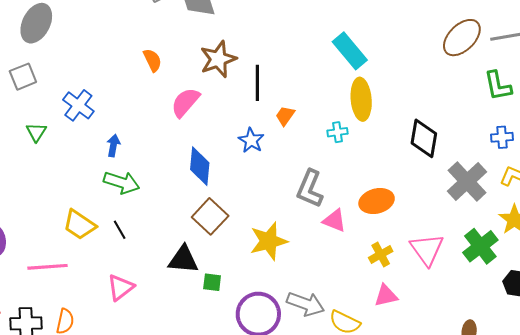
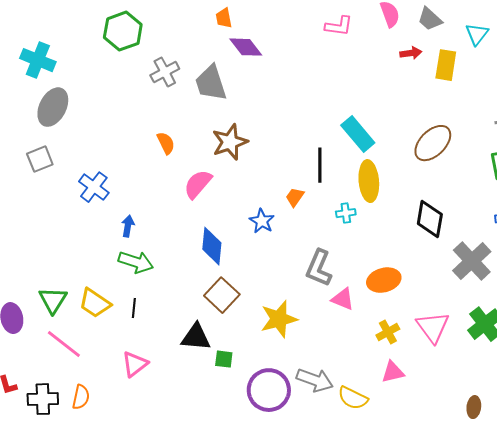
brown ellipse: (462, 38) -> (433, 143), moved
black line: (257, 83) -> (320, 165), moved
green triangle: (36, 132) -> (53, 300), moved, size x1.4
black line: (120, 230) -> (134, 308), turned 36
pink line: (48, 267) -> (64, 344), turned 42

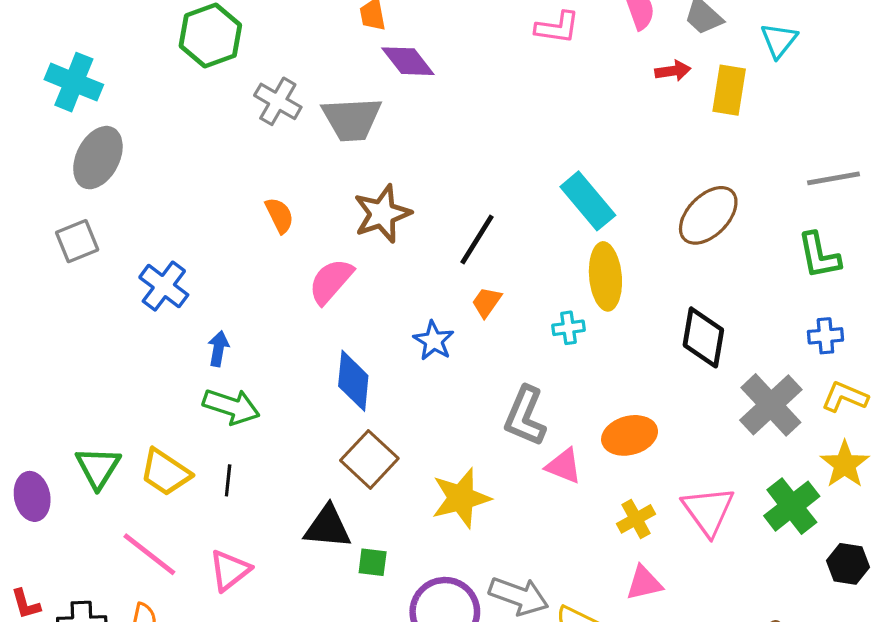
gray cross: (165, 72) -> (278, 101), turned -32
gray trapezoid: (211, 83) -> (352, 119), turned -75
black line: (320, 165) -> (477, 239), moved, turned 32
pink line: (64, 344) -> (149, 554), moved

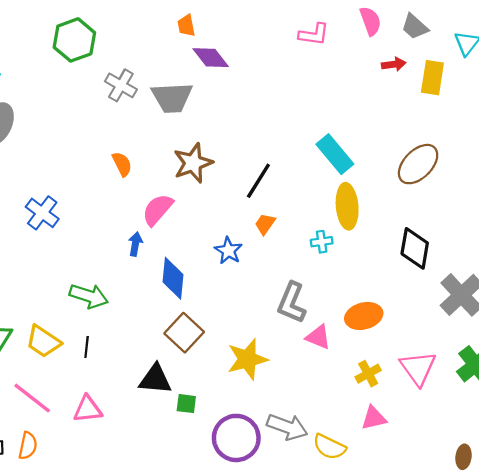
blue arrow: (218, 349) -> (135, 244), moved
pink triangle: (230, 570) -> (88, 409), turned 32

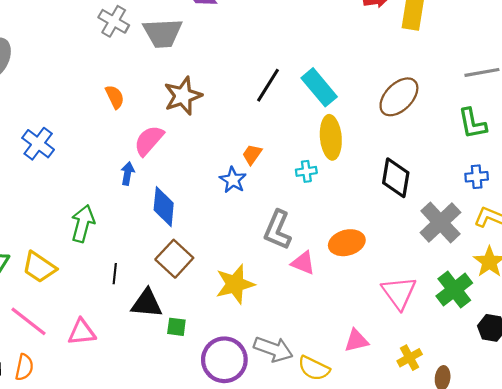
black line: (258, 181) -> (268, 85), moved
blue star: (228, 251) -> (233, 180), moved
green arrow: (89, 296) -> (83, 224), turned -93
black line: (87, 347) -> (115, 274), moved
yellow cross: (368, 374) -> (410, 358), moved

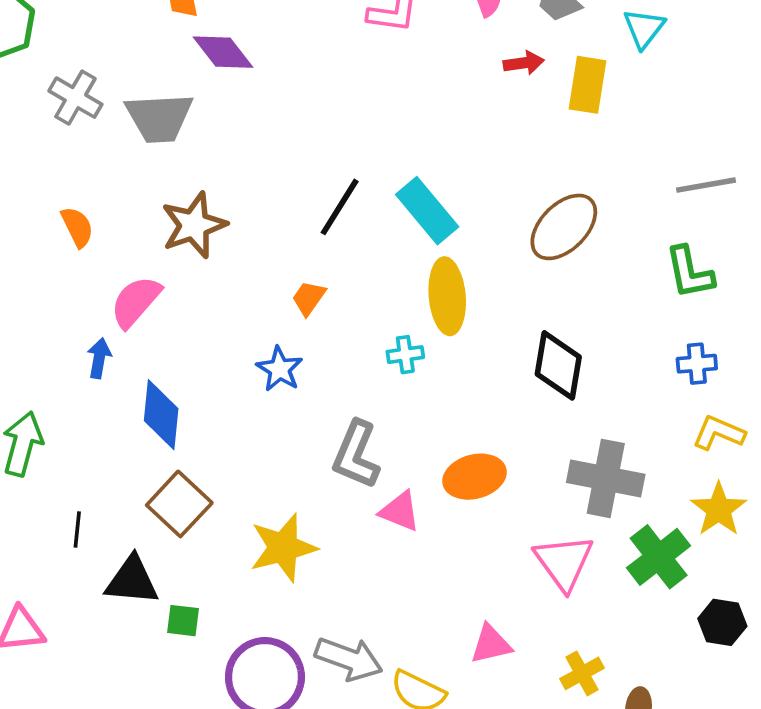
orange trapezoid: (252, 154) -> (309, 298), moved
gray cross: (440, 222) -> (606, 478), moved, turned -36

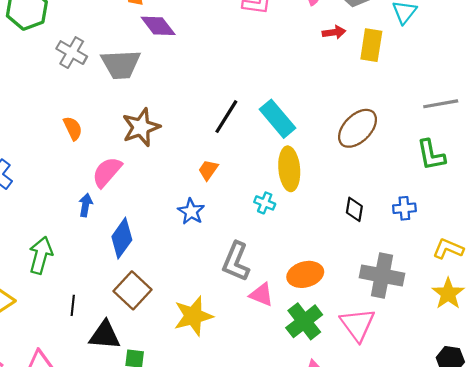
cyan cross: (405, 355) -> (265, 203), turned 30
blue cross: (697, 364) -> (404, 208), moved
black diamond: (558, 365) -> (354, 209), size x0.6
blue diamond: (161, 415) -> (122, 238), turned 30
green cross: (659, 557) -> (304, 321), moved

